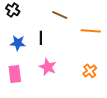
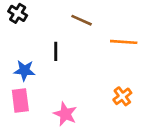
blue star: (18, 43) -> (24, 70), moved
pink star: (48, 67) -> (65, 114), moved

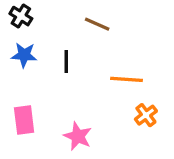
orange line: (124, 42) -> (126, 79), moved
blue star: (24, 70) -> (24, 55), moved

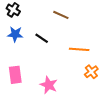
black line: (66, 62) -> (42, 38), turned -56

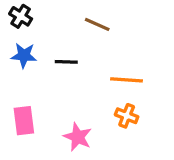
black line: (42, 38) -> (66, 62), turned -32
orange cross: (91, 72) -> (127, 116), moved, turned -32

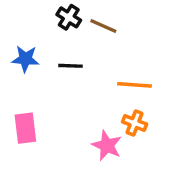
black cross: (21, 16) -> (69, 17), moved
pink star: (78, 137) -> (107, 146), moved

